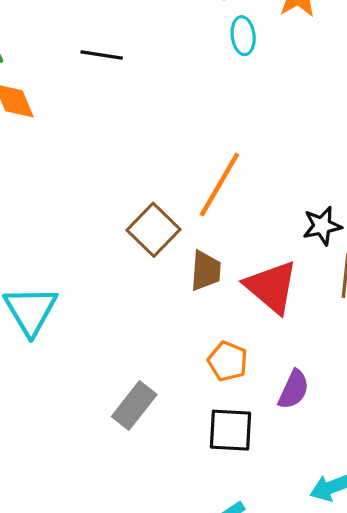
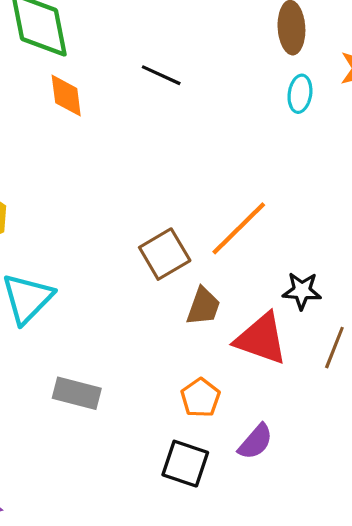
black star: (322, 226) -> (302, 291), moved
red triangle: (271, 287) -> (261, 339), turned -36
gray rectangle: (134, 406) -> (77, 393), moved, turned 51

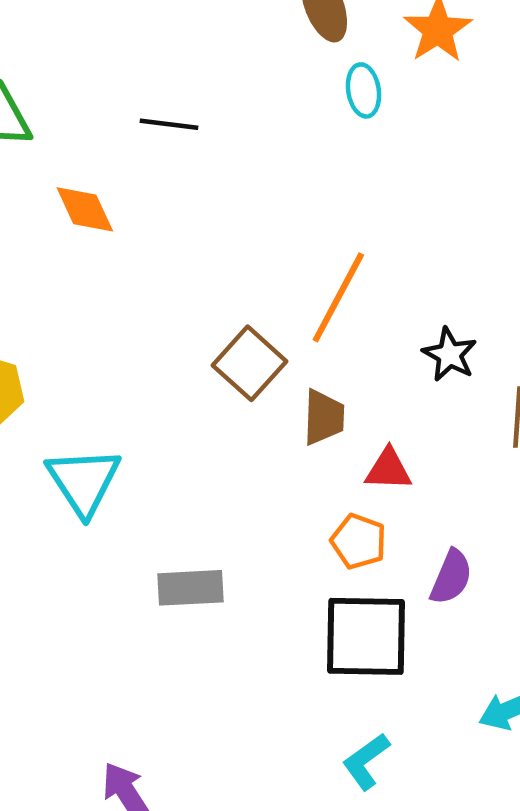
orange diamond: (66, 96) -> (85, 209), moved
black star: (302, 291) -> (450, 355), turned -30
red triangle: (261, 339) -> (388, 469), moved, size x0.6
black square: (185, 464) -> (366, 636), size x1.4

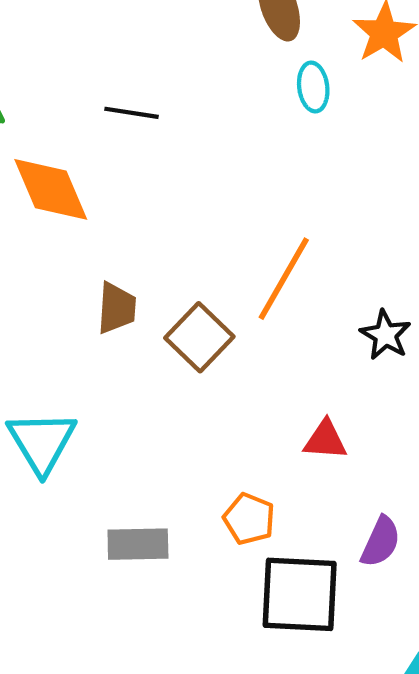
orange diamond: (85, 209) -> (51, 189), size x1.4
brown trapezoid: (324, 417) -> (117, 308), moved
orange pentagon: (359, 541) -> (249, 519), moved

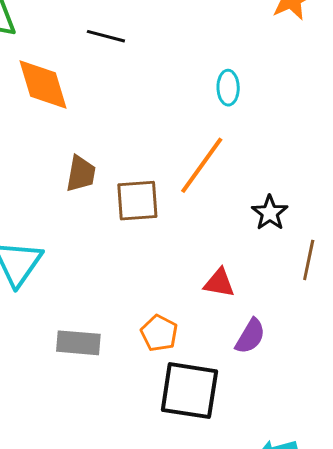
cyan ellipse: (313, 87) -> (228, 88), moved
brown square: (199, 337) -> (137, 201), turned 36
purple semicircle: (381, 542) -> (250, 336), moved

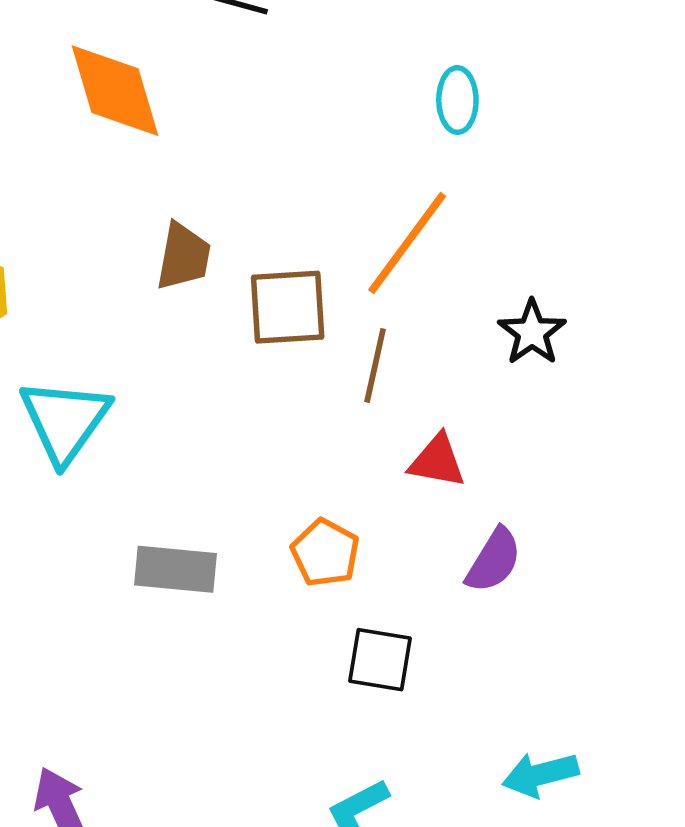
brown line: (309, 260) -> (375, 365), moved
black square: (189, 391) -> (380, 660), size x0.6

